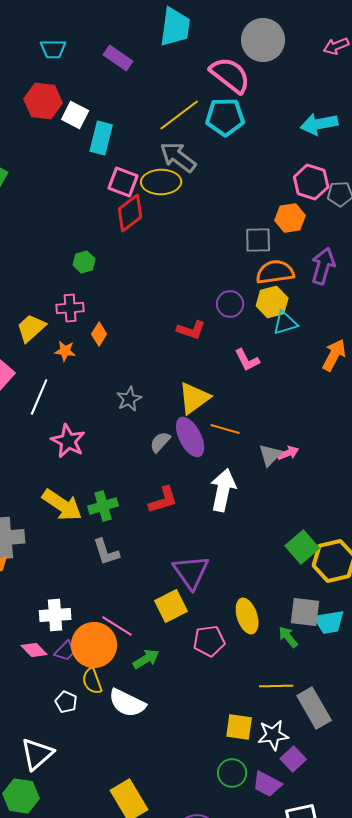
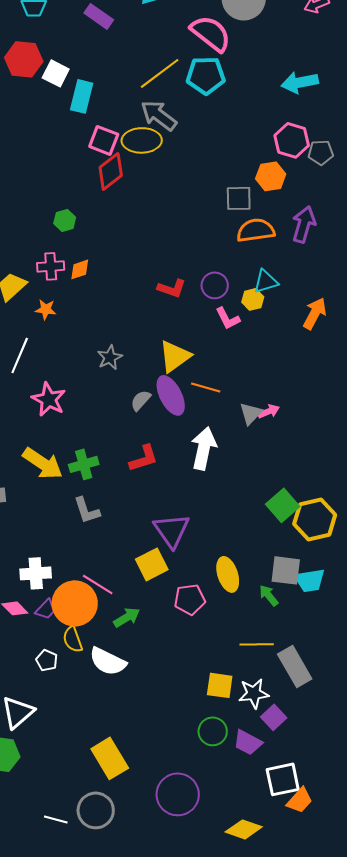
yellow hexagon: (272, 302) -> (253, 299), moved, size x0.7
purple circle: (230, 304) -> (215, 285), moved
orange diamond: (99, 334) -> (80, 269), moved, turned 40

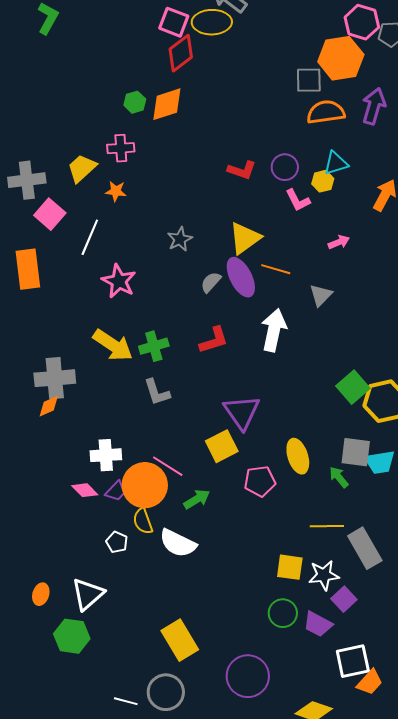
orange hexagon: (271, 176) -> (341, 58), size x1.5
orange diamond: (80, 269) -> (167, 104), moved, size x1.6
pink arrow: (269, 411) -> (339, 242), moved

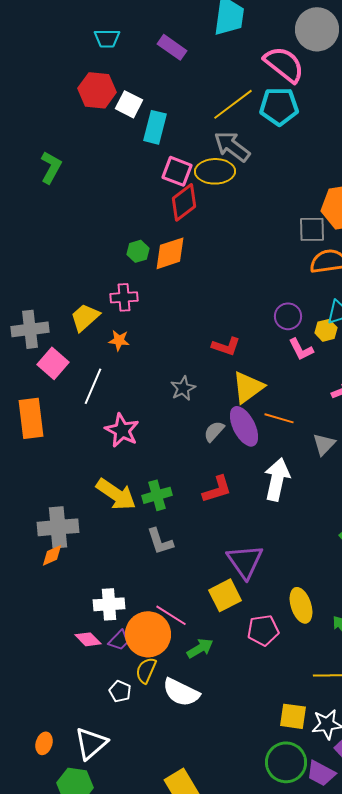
red L-shape: (242, 170) -> (226, 346), moved
yellow semicircle: (143, 521) -> (146, 670), turned 44
green circle: (283, 613) -> (286, 762), size x1.4

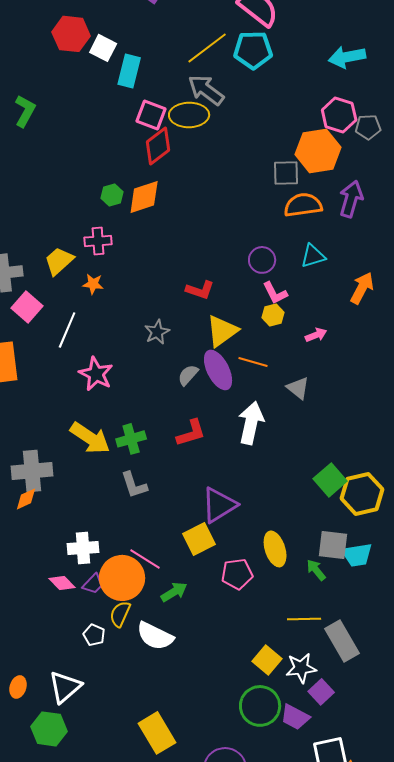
yellow hexagon: (326, 330) -> (273, 315), moved
gray triangle: (324, 444) -> (298, 388), turned -35
purple triangle: (245, 561) -> (219, 505), turned 33
yellow square: (293, 716) -> (267, 660), turned 32

